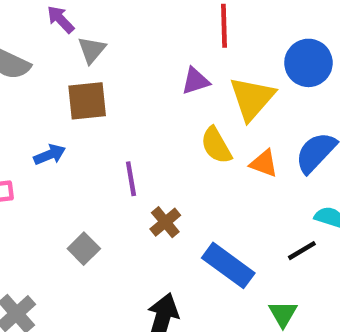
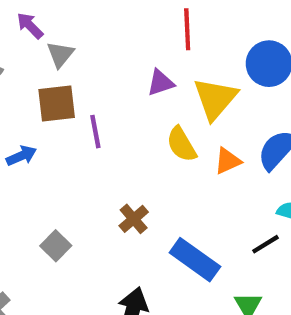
orange triangle: (264, 163) -> (228, 161), turned -44
purple line: (131, 179) -> (95, 132), moved

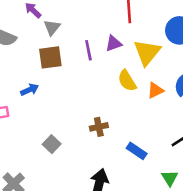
purple line: (95, 132) -> (88, 50), moved
brown cross: (134, 219) -> (99, 127), turned 30
blue rectangle: (195, 260) -> (137, 151), size x0.7

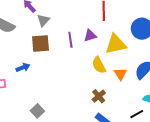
yellow triangle: (147, 52) -> (116, 44), turned 35
orange triangle: (155, 90) -> (120, 74), turned -40
brown cross: (99, 127) -> (99, 96), moved, turned -32

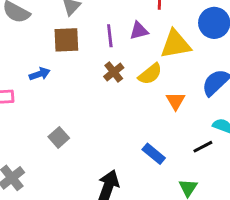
yellow semicircle: (99, 65) -> (150, 74), turned -102
orange triangle: (120, 74) -> (176, 101), moved
brown cross: (99, 96) -> (114, 72), moved

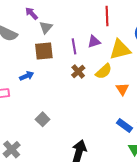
blue rectangle: (154, 154) -> (125, 126), moved

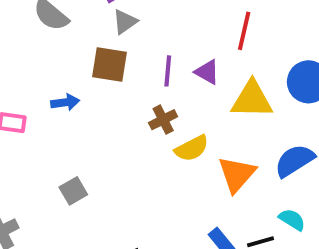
purple triangle: (94, 42) -> (207, 72), turned 32
yellow semicircle: (104, 71) -> (192, 148), moved
orange triangle: (122, 89) -> (237, 174), size x1.5

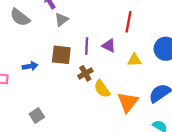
brown square: (109, 65) -> (61, 55), moved
yellow triangle: (252, 100) -> (134, 60), size x0.6
yellow semicircle: (192, 148) -> (102, 89), turned 84

